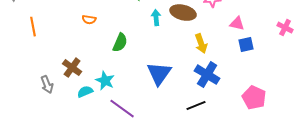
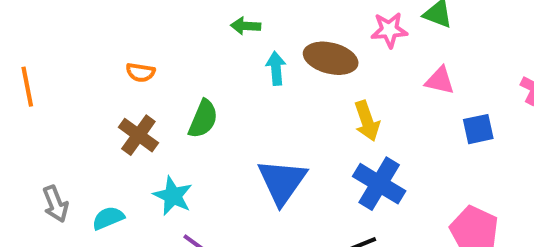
blue square: (246, 45) -> (478, 129), moved
brown cross: (72, 68) -> (138, 135), moved
cyan semicircle: (85, 92) -> (108, 218), moved

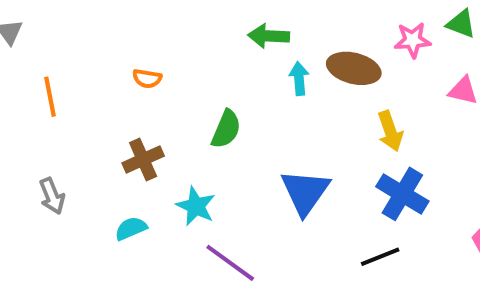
green arrow: (246, 26) -> (269, 36), size x1.4
orange semicircle: (140, 72) -> (147, 79), moved
brown cross: (138, 135) -> (143, 160), moved, turned 30
gray arrow: (56, 204) -> (52, 196), moved

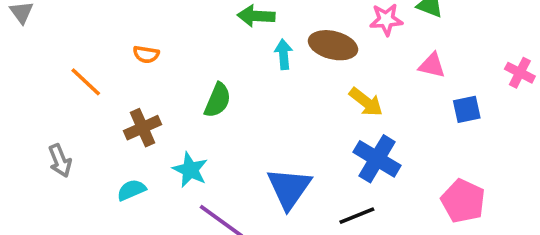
orange line: (50, 97) -> (86, 82), moved, turned -36
yellow arrow: (390, 131) -> (366, 102), turned -33
blue triangle: (305, 192) -> (289, 188), moved

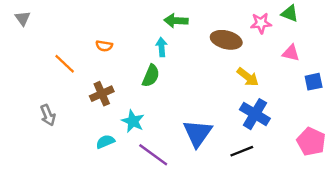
cyan arrow: (284, 54) -> (162, 47), moved
cyan semicircle: (131, 190) -> (105, 142), moved

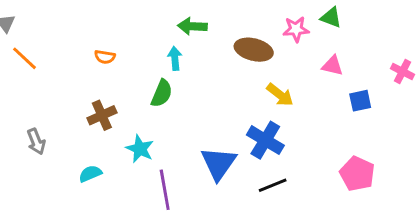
orange line: (65, 64) -> (25, 58), moved
blue cross: (255, 114) -> (265, 140), moved
cyan semicircle: (105, 142) -> (90, 174), moved
purple line: (153, 155) -> (165, 190), turned 44

